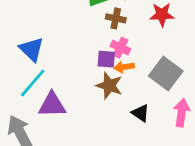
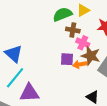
pink cross: (120, 48) -> (83, 43), moved
brown star: (109, 86) -> (91, 56), moved

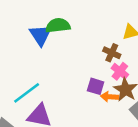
green semicircle: (62, 14) -> (58, 26), moved
blue triangle: (14, 54) -> (40, 35), moved

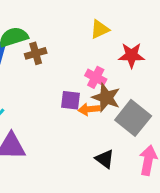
brown cross: (112, 53) -> (36, 53), moved, turned -30

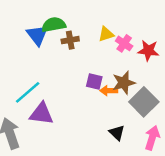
yellow triangle: (100, 29) -> (106, 34), moved
pink cross: (96, 77) -> (124, 43), moved
brown star: (106, 98) -> (124, 83), turned 30

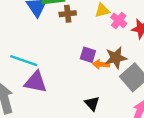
cyan line: (28, 92) -> (24, 61), turned 56
black triangle: (117, 133) -> (92, 103), moved

